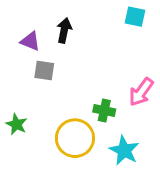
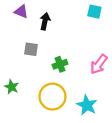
purple triangle: (30, 41) -> (21, 12), moved
green cross: (104, 110) -> (60, 64), moved, turned -32

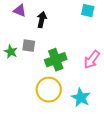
green cross: (60, 64) -> (56, 60), size x1.5
green star: (12, 87) -> (11, 52), moved

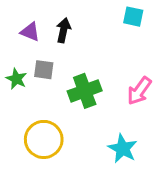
purple triangle: (20, 11) -> (30, 32), moved
yellow circle: (49, 90) -> (44, 139), moved

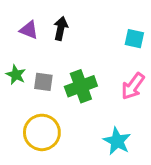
cyan square: (133, 17) -> (134, 39), moved
gray square: (44, 70) -> (43, 82), moved

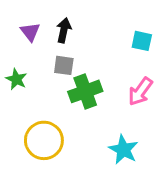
purple triangle: (29, 30) -> (30, 32), turned 30
gray square: (43, 82) -> (64, 65), moved

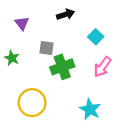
black arrow: (64, 30) -> (66, 14), moved, turned 60
cyan square: (142, 41) -> (96, 37), moved, turned 32

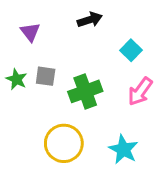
gray square: (47, 48) -> (46, 76), moved
yellow circle: (32, 103) -> (64, 143), moved

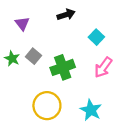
gray square: (46, 76) -> (33, 56), turned 32

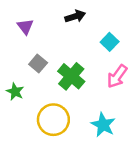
green star: (12, 58) -> (15, 92), moved
green cross: (63, 67) -> (71, 76), turned -30

